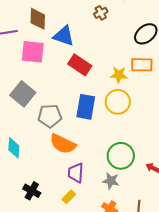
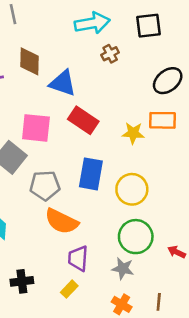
pink square: (33, 52) -> (36, 128), moved
yellow circle: (118, 102) -> (132, 189), moved
black cross: (32, 191) -> (22, 281), turned -36

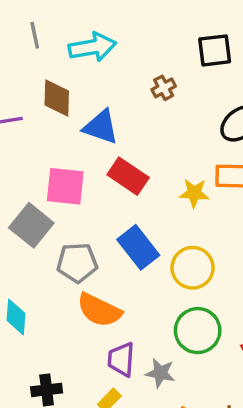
cyan arrow: (92, 23) -> (92, 47), moved
blue rectangle: (91, 174) -> (138, 247), turned -48
gray star: (123, 269) -> (160, 373), moved

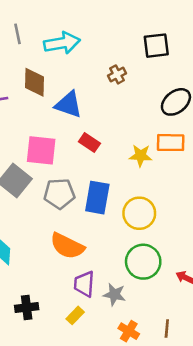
red rectangle: (128, 176) -> (89, 143), size x0.7
blue rectangle: (138, 247) -> (97, 198), turned 48
gray pentagon: (77, 263) -> (59, 194), moved

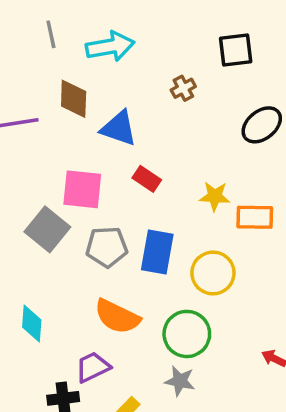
orange rectangle: (171, 143) -> (255, 217), moved
green circle: (143, 262) -> (187, 334), moved
purple trapezoid: (84, 284) -> (93, 367), moved, turned 60

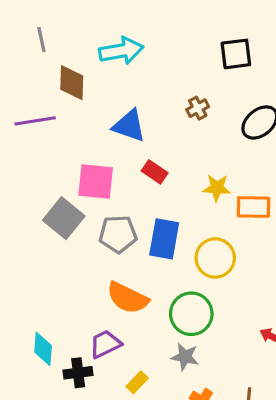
gray line: (51, 34) -> (41, 40), moved
brown cross: (183, 88) -> (198, 108), moved
brown diamond: (74, 99) -> (72, 83), moved
cyan diamond: (32, 324) -> (43, 349), moved

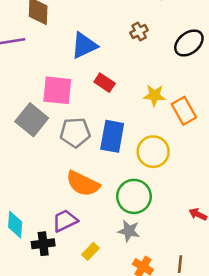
blue triangle: (129, 126) -> (84, 46), turned -44
orange rectangle: (253, 207) -> (184, 111), turned 60

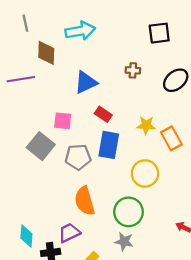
brown cross: (139, 31) -> (133, 70), turned 32
pink square: (57, 90) -> (63, 121), size x0.7
blue rectangle: (112, 136) -> (109, 145), moved
orange semicircle: (83, 184) -> (85, 201), turned 48

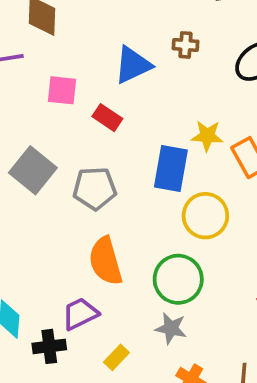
blue triangle: (86, 82) -> (133, 65), moved
red rectangle: (103, 114) -> (107, 118), moved
pink square: (63, 121) -> (62, 90), moved
blue rectangle: (109, 145) -> (171, 168), moved

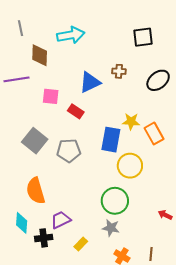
orange semicircle: (106, 261) -> (36, 191), moved

